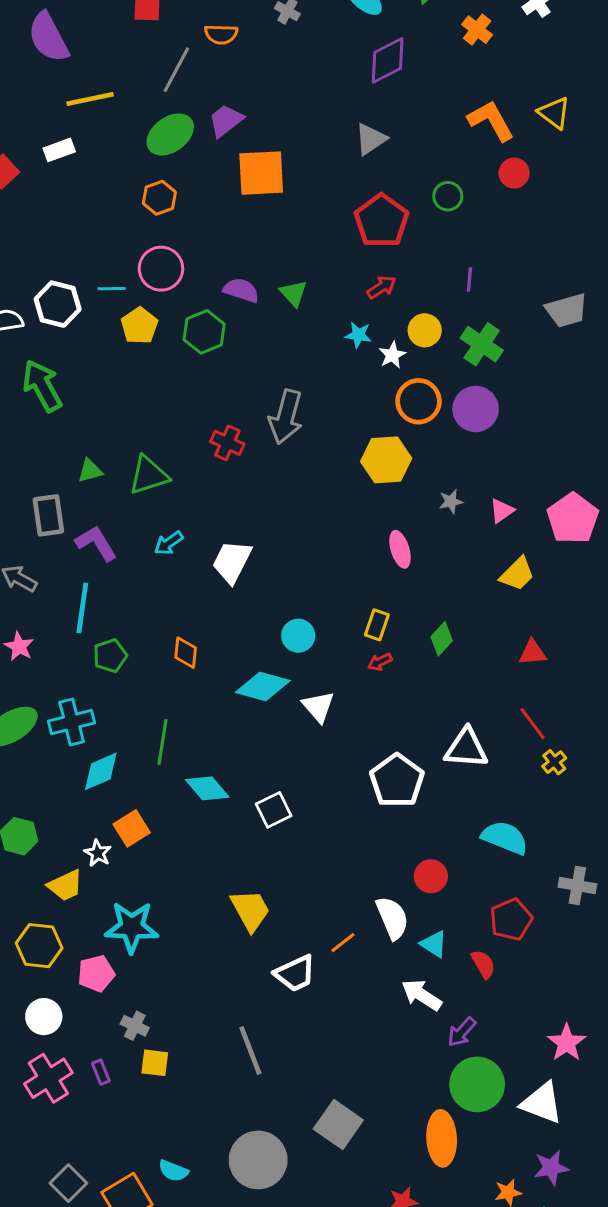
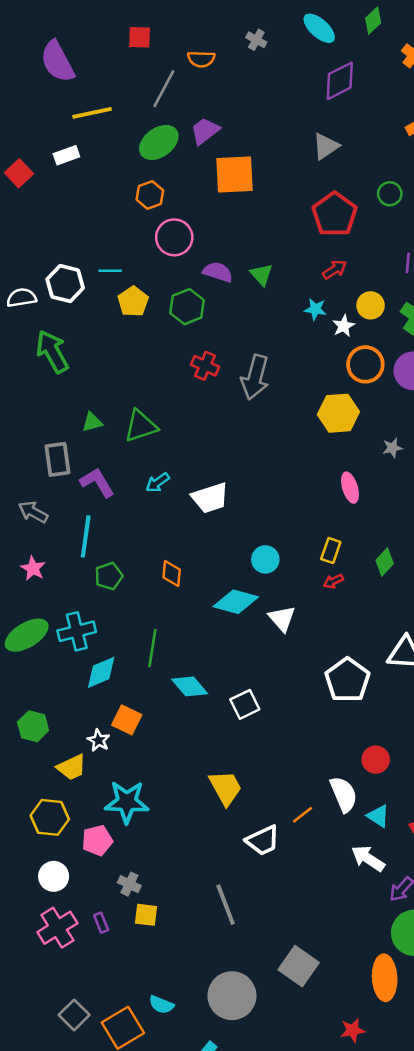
pink circle: (161, 269) -> (174, 237), moved
red cross: (227, 443) -> (205, 366), moved
white trapezoid: (232, 562) -> (210, 498), turned -135
orange square: (132, 828) -> (127, 720), turned -32

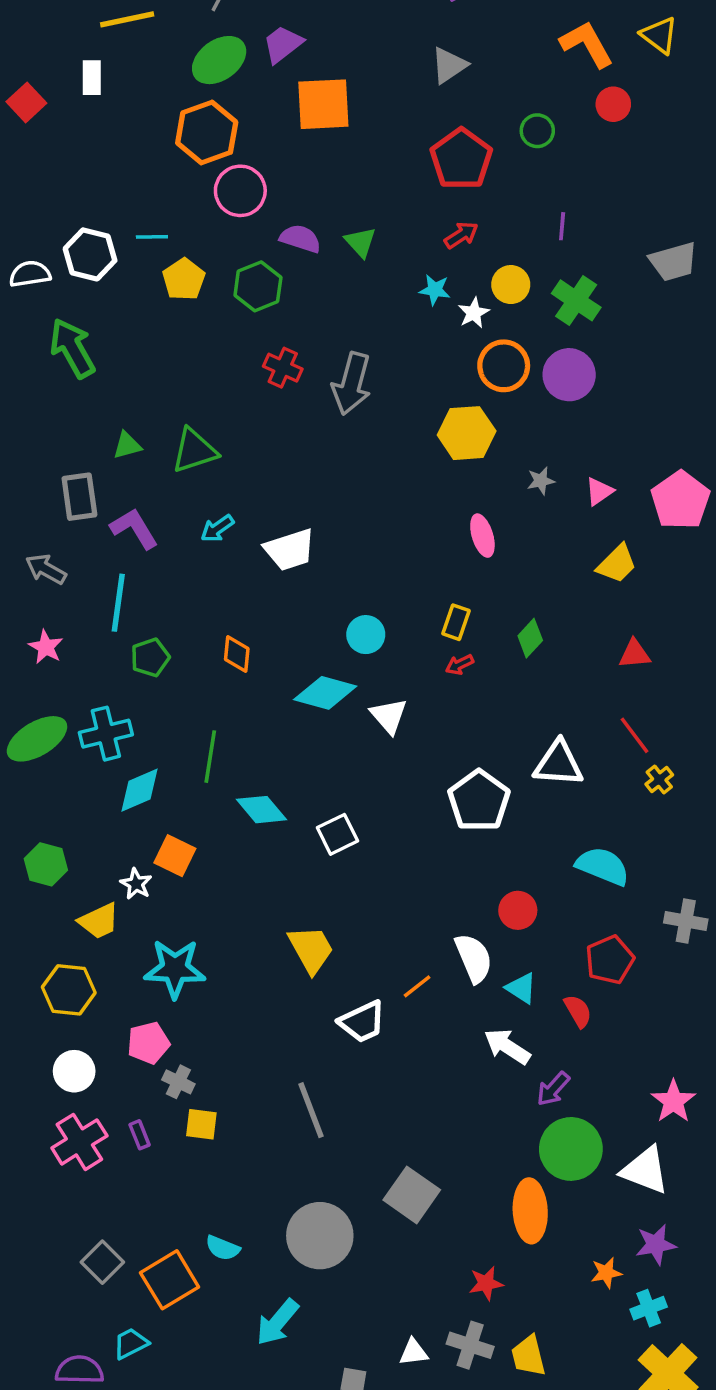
white rectangle: (66, 155) -> (92, 78), turned -70
orange hexagon: (150, 195) -> (207, 133), size x1.6
pink pentagon: (97, 840) -> (148, 1043), moved

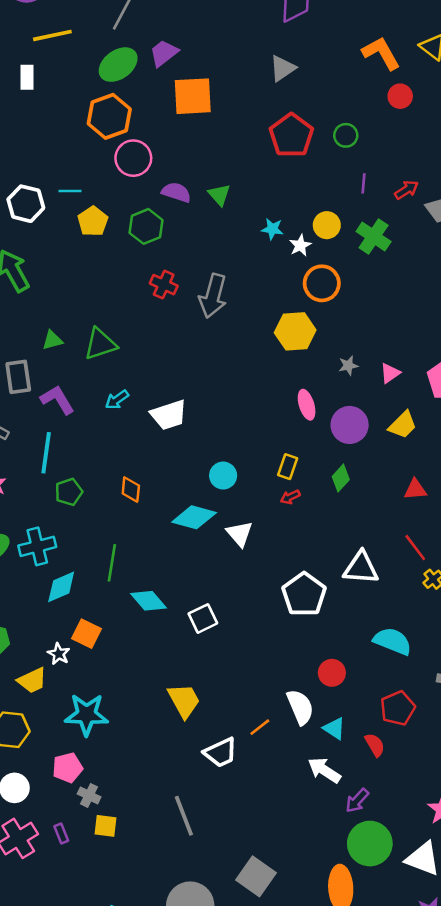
green circle: (537, 131) -> (346, 135), moved
red arrow: (461, 235) -> (406, 190), moved
purple circle: (569, 375) -> (350, 425), moved

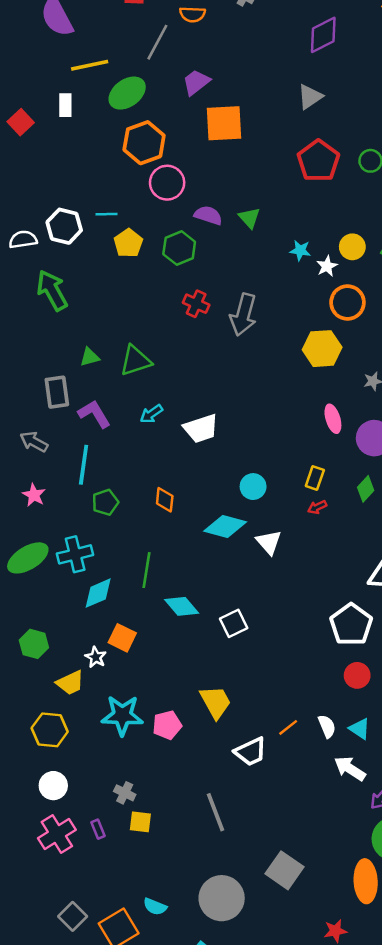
green ellipse: (118, 65) -> (127, 93), moved
white pentagon: (304, 594) -> (351, 625), moved
white semicircle: (300, 707) -> (327, 726), moved, size x0.7
pink pentagon: (68, 768) -> (167, 725), moved

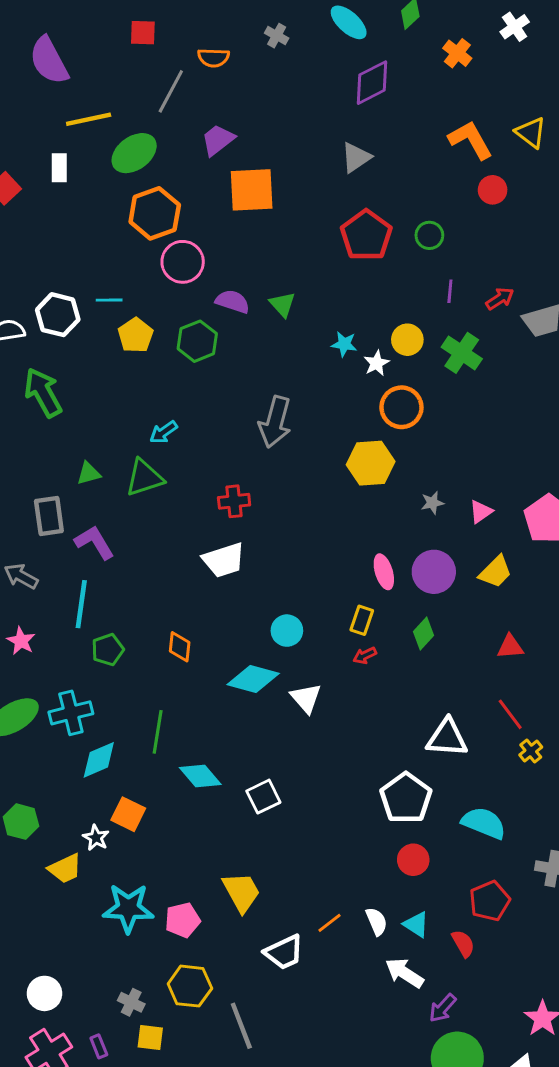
red cross: (196, 304) -> (234, 501), moved, turned -30
cyan arrow: (151, 414) -> (163, 432), moved
pink ellipse: (333, 419) -> (384, 572), moved
yellow hexagon: (50, 730) -> (190, 986), moved

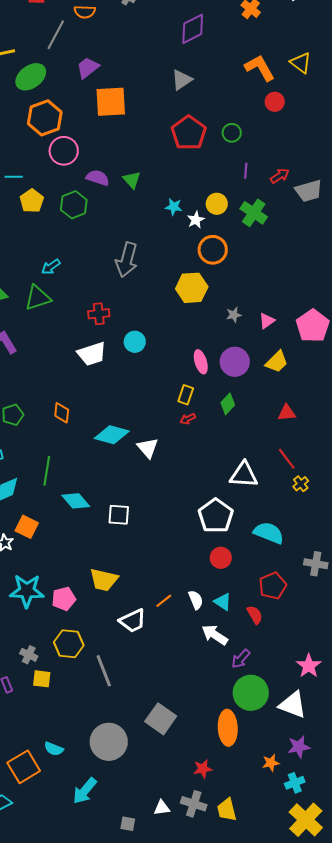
cyan circle: (287, 631) -> (135, 342), moved
white square: (263, 797) -> (119, 515), turned 30
yellow trapezoid: (241, 892) -> (104, 580), turned 132

